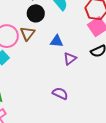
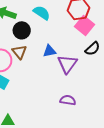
purple triangle: (70, 59) -> (67, 64), size x1.5

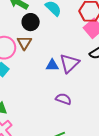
blue triangle: (49, 51) -> (52, 65), moved

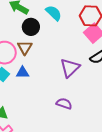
blue triangle: (52, 65) -> (23, 73), moved

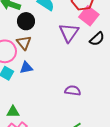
purple triangle: (70, 68) -> (69, 33), moved

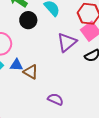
brown triangle: (24, 43) -> (31, 72), moved, turned -35

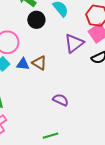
brown triangle: (31, 72) -> (39, 63), moved

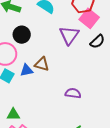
black circle: (36, 20) -> (22, 35), moved

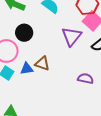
purple semicircle: (73, 93) -> (85, 79), moved

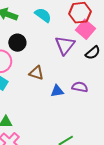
blue triangle: (27, 69) -> (57, 91), moved

